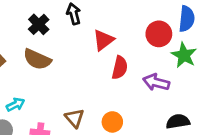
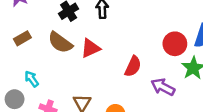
red triangle: (103, 40) -> (90, 48), moved
cyan arrow: (15, 105) -> (32, 79), turned -112

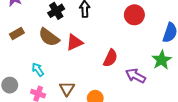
red circle: (175, 44) -> (134, 15), moved
cyan arrow: (32, 79) -> (38, 70), moved

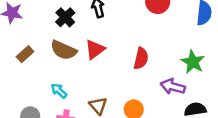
green star: (162, 60) -> (193, 62), moved
purple arrow: (136, 76) -> (173, 87), moved

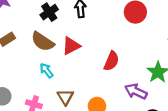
cyan arrow: (59, 91) -> (46, 71), moved

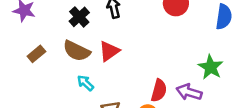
red semicircle: (111, 61) -> (159, 90), moved

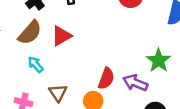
brown semicircle: (77, 51) -> (30, 33), turned -80

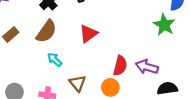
red triangle: (61, 36) -> (88, 34), moved
green star: (159, 60) -> (164, 25), moved

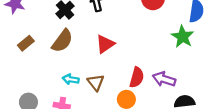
cyan arrow: (55, 60) -> (71, 79), moved, turned -35
brown triangle: (78, 83) -> (96, 82), moved

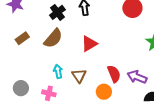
red semicircle: (137, 77) -> (114, 74), turned -42
cyan arrow: (71, 79) -> (58, 71), turned 64

